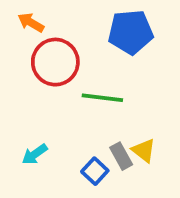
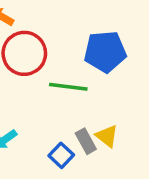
blue pentagon: (131, 32) -> (105, 52), moved

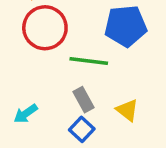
gray rectangle: (86, 141) -> (84, 100), moved

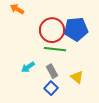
red circle: (45, 28) -> (52, 30), moved
cyan arrow: (26, 114) -> (28, 67), moved

